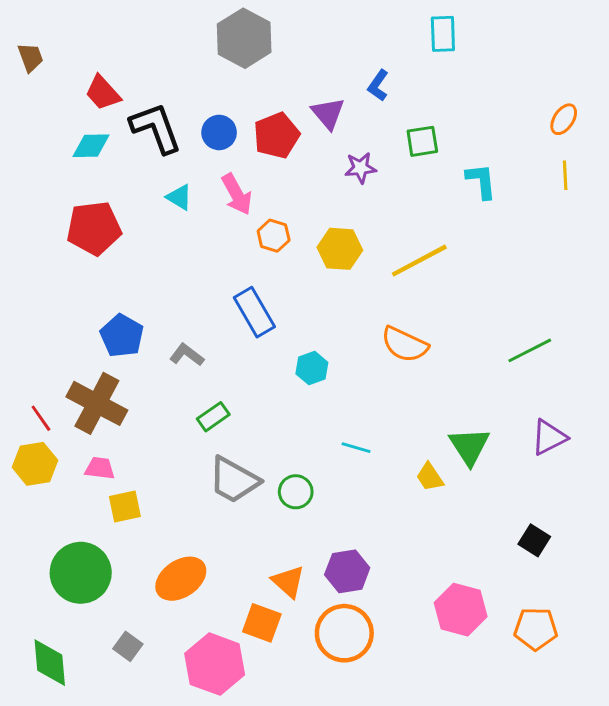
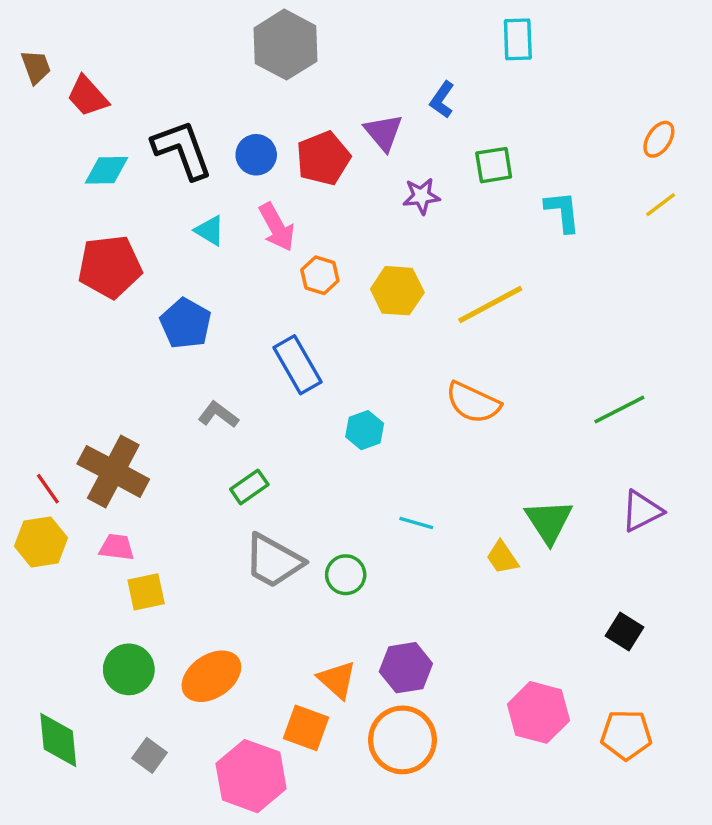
red trapezoid: (103, 93) -> (88, 96), moved
yellow line: (565, 175) -> (661, 205), turned 56
blue pentagon: (122, 336) -> (186, 323), moved
green circle: (81, 573) -> (129, 669), moved, size x0.7
green diamond: (50, 663) -> (58, 740), moved

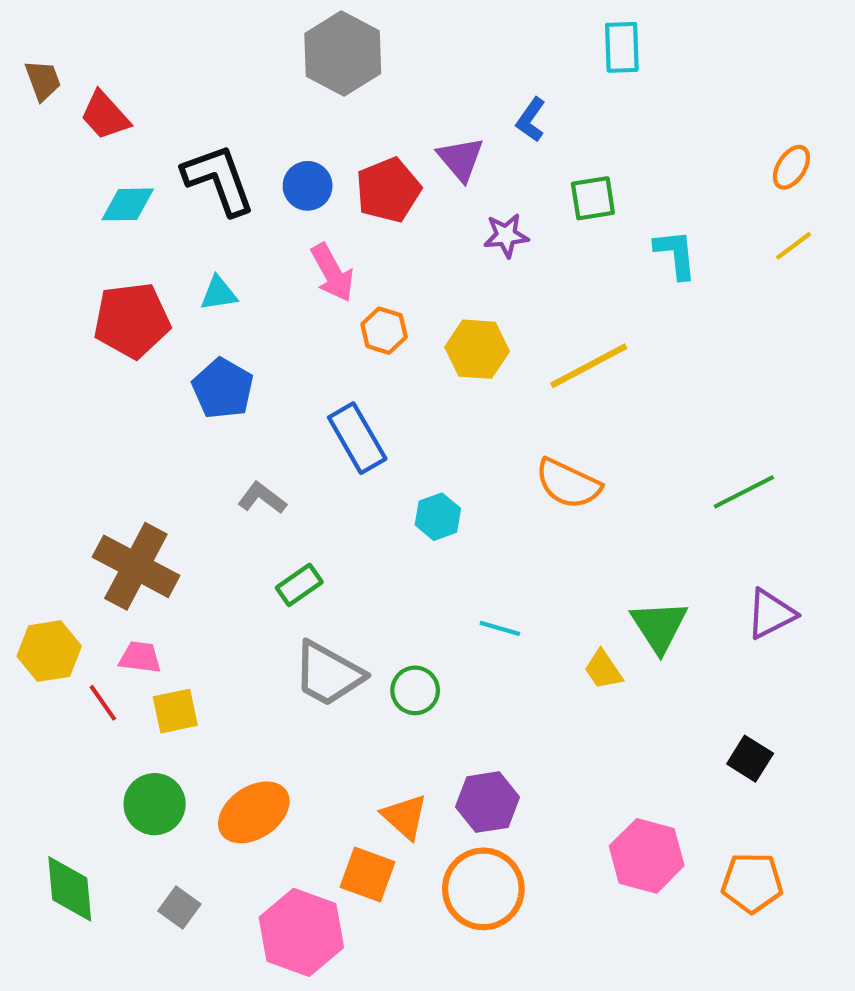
cyan triangle: (210, 230) -> (219, 293), moved, turned -40
red line: (48, 489) -> (103, 703), moved

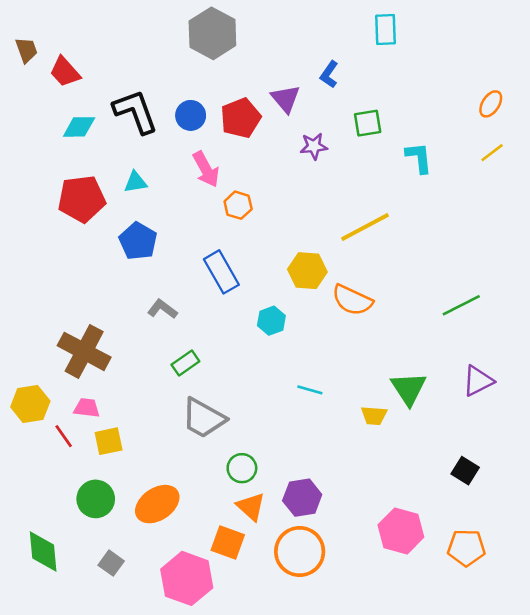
yellow hexagon: (477, 349) -> (307, 271), moved
yellow trapezoid: (603, 670) -> (374, 416), turned -52
green circle: (415, 690) -> (242, 468), moved

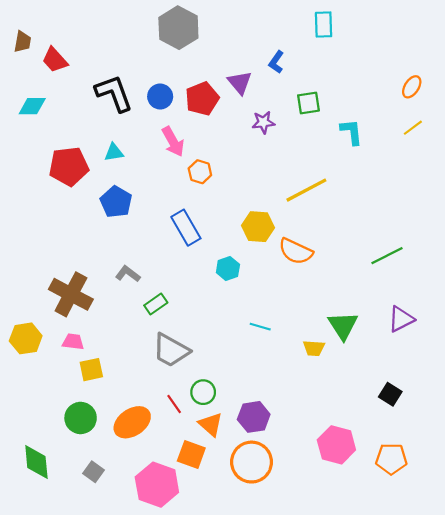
brown trapezoid: (26, 50) -> (23, 42), turned 30
cyan diamond: (79, 127) -> (32, 106), moved
gray L-shape: (162, 309) -> (128, 274), moved
red line: (64, 436) -> (174, 404), moved

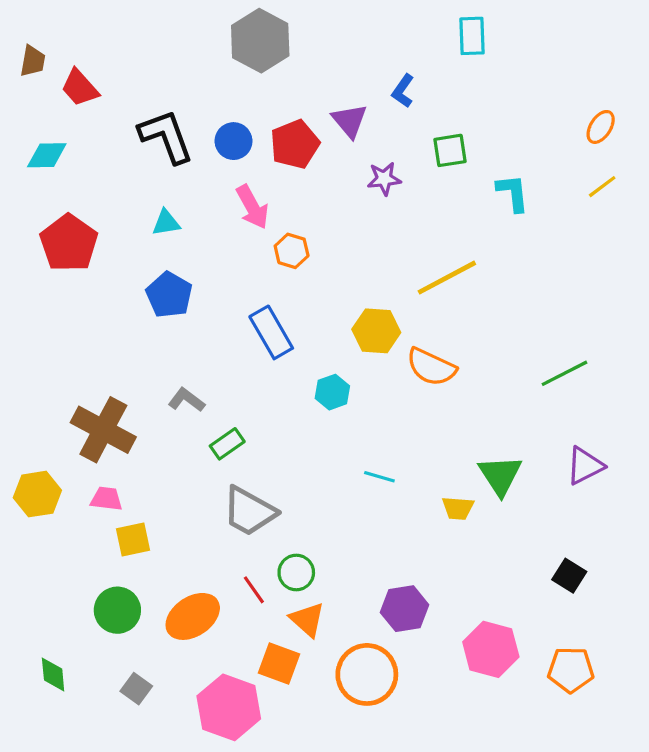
red pentagon: (69, 166) -> (69, 243), moved, turned -30
purple hexagon: (254, 417) -> (405, 609), moved
green diamond: (36, 462) -> (53, 674), size x0.7

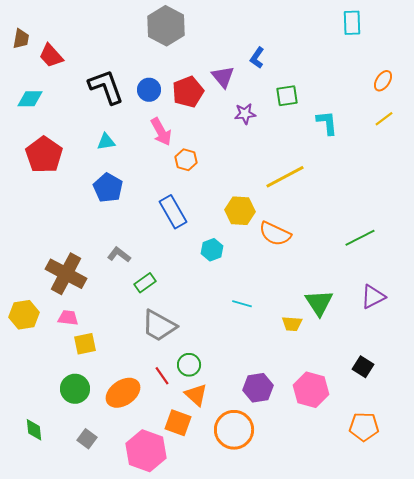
cyan rectangle: (472, 36) -> (352, 23), moved
pink hexagon: (491, 649) -> (311, 390), moved

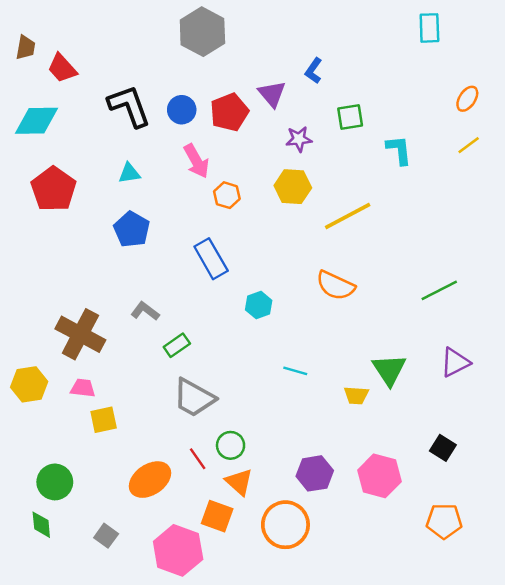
cyan diamond: (30, 99) -> (36, 121), size x1.4
yellow hexagon: (240, 211) -> (293, 187), moved
green circle: (75, 389) -> (55, 482), moved

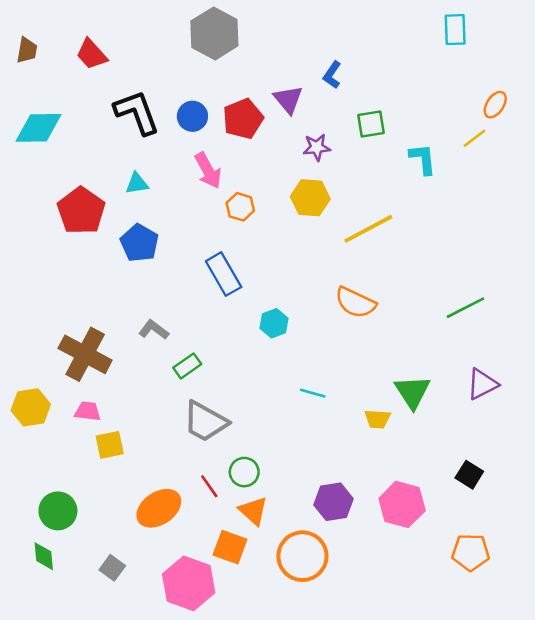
red trapezoid: (62, 68) -> (92, 54), moved
yellow line: (469, 145) -> (475, 138), moved
red pentagon: (54, 189) -> (81, 211), moved

